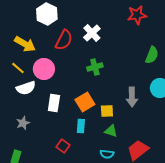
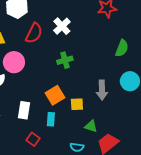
white rectangle: (54, 103) -> (24, 110), moved
green triangle: (111, 131) -> (91, 126), moved

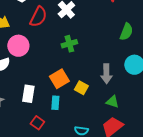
yellow square: (77, 104) -> (81, 88), turned 32
green triangle: (91, 126) -> (112, 102), moved

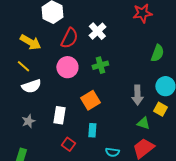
pink circle: (18, 46) -> (67, 67), moved
yellow square: (81, 88) -> (160, 109), moved
cyan rectangle: (55, 103) -> (92, 130), moved

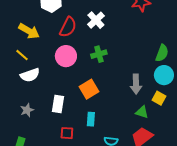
green semicircle: (157, 53) -> (162, 53), moved
red square: (68, 144) -> (67, 133), turned -32

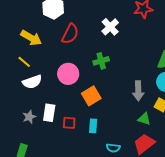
white cross: (96, 20) -> (110, 27), moved
pink circle: (66, 56) -> (68, 74), moved
white rectangle: (58, 104) -> (49, 113), moved
red square: (67, 133) -> (69, 123), moved

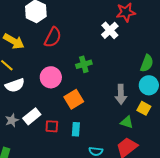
white cross: (110, 27) -> (110, 30), moved
white rectangle: (49, 113) -> (32, 116), turned 42

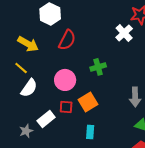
white semicircle: (15, 85) -> (29, 88), turned -36
gray star: (12, 120) -> (26, 131), moved
red square: (52, 126) -> (66, 107), moved

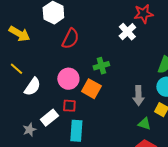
yellow arrow: (28, 44) -> (19, 34), moved
yellow line: (21, 68) -> (16, 69), moved
orange square: (88, 102) -> (91, 89), moved, turned -30
cyan rectangle: (90, 132) -> (76, 131), moved, size x1.5

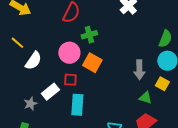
green cross: (101, 66) -> (89, 35), moved

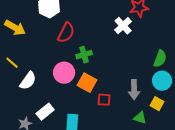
red square: (70, 80) -> (104, 100), moved

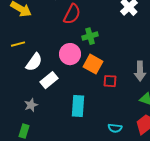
yellow line: (12, 63) -> (18, 44), turned -56
white rectangle: (45, 112) -> (49, 80), moved

